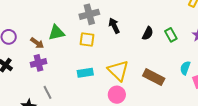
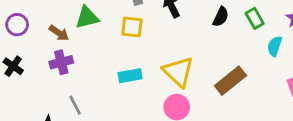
cyan semicircle: (185, 68) -> (275, 46), moved
brown rectangle: (154, 77) -> (230, 81), turned -65

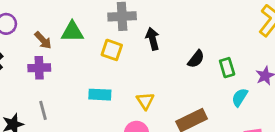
yellow triangle: (178, 72) -> (145, 101), size x0.6

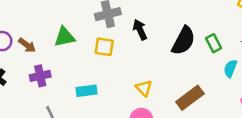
brown arrow: (43, 40) -> (27, 45), moved
black semicircle: (196, 59) -> (183, 41), size x1.6
cyan rectangle: (100, 95) -> (87, 91), moved

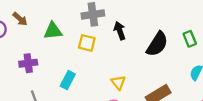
green rectangle: (214, 43) -> (190, 39), moved
brown arrow: (27, 45) -> (20, 19), moved
cyan rectangle: (87, 91) -> (68, 80), turned -60

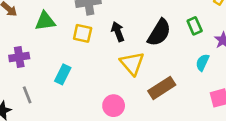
black arrow: (120, 31) -> (118, 32), moved
yellow triangle: (118, 83) -> (132, 63), moved, size x1.5

